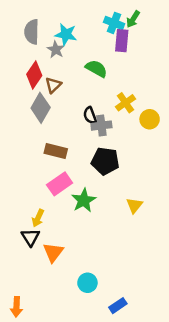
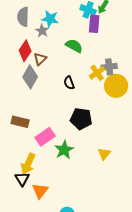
yellow circle: (150, 119) -> (116, 86), size x1.5
gray cross: (101, 126) -> (109, 67), moved
brown rectangle: (56, 151) -> (20, 122), moved
yellow arrow: (38, 218) -> (28, 164), size x1.5

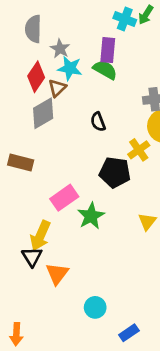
cyan star: (50, 19) -> (70, 68), moved
purple rectangle: (94, 24) -> (108, 50), moved
yellow cross: (97, 73) -> (139, 150), moved
gray diamond: (30, 77) -> (43, 113), turned 30
brown rectangle: (20, 122) -> (21, 163), moved

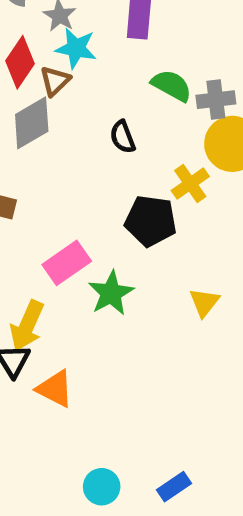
green semicircle: (105, 70) -> (172, 86), moved
orange triangle: (57, 274) -> (55, 389), turned -40
cyan circle: (95, 307) -> (102, 487), moved

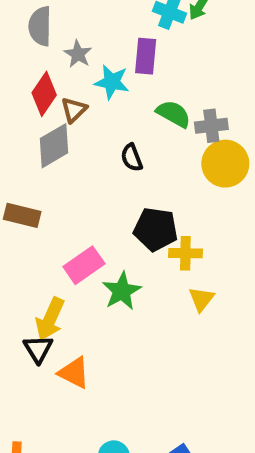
cyan star: (76, 48) -> (112, 82), moved
yellow cross: (190, 184) -> (185, 253), moved, turned 36

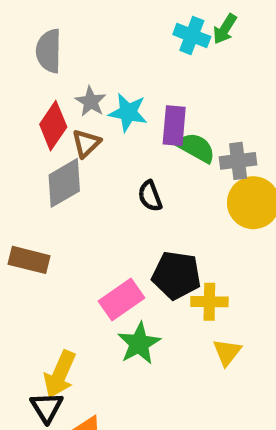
gray star: (78, 54) -> (91, 102), moved
purple rectangle: (146, 56) -> (174, 126), moved
pink rectangle: (84, 265) -> (121, 300), moved

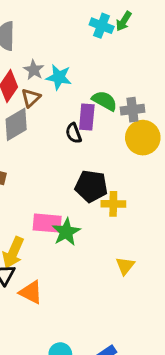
purple rectangle: (174, 126) -> (87, 117), moved
pink rectangle: (121, 300) -> (47, 223), moved, turned 40
yellow triangle: (227, 352) -> (125, 266), moved

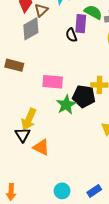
black pentagon: (91, 186) -> (84, 96), moved
pink rectangle: (47, 223) -> (53, 82), moved

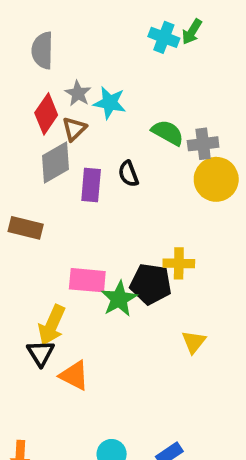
purple rectangle: (81, 24) -> (91, 185), moved
pink rectangle: (53, 82) -> (87, 280), moved

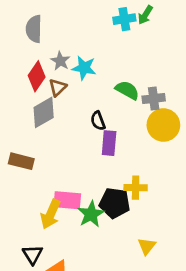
cyan cross: (164, 37) -> (124, 19), turned -30
purple rectangle: (91, 185) -> (109, 143), moved
yellow arrow: (52, 325) -> (51, 214), moved

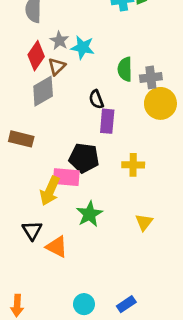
green semicircle: (127, 90) -> (125, 69), turned -120
black pentagon: (115, 203) -> (84, 158), moved
green star: (91, 214) -> (89, 214), moved

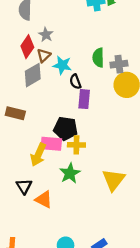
cyan star: (83, 47) -> (62, 65), moved
yellow cross: (133, 165) -> (76, 145), moved
yellow triangle: (144, 222) -> (114, 180), size x1.6

